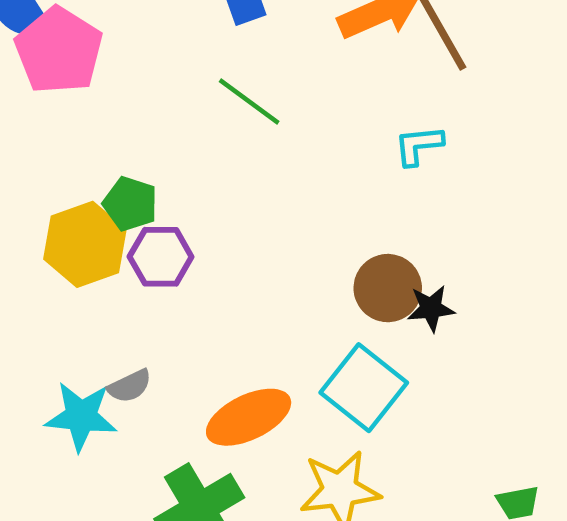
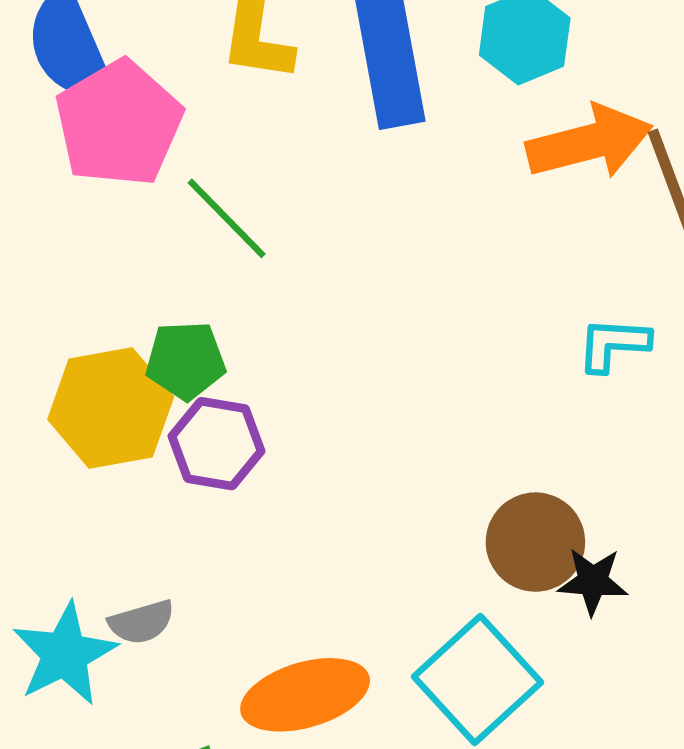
green line: (249, 102) -> (227, 218), moved
green pentagon: (130, 204) -> (185, 360), turned -30
cyan star: (81, 416) -> (65, 654), turned 30

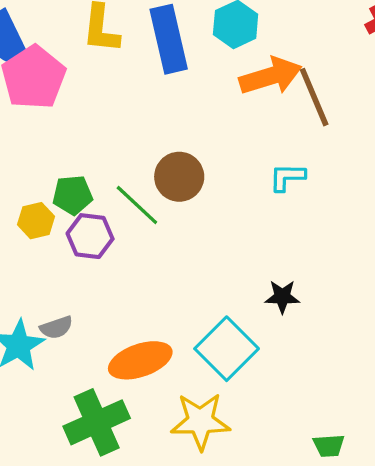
green line: (227, 218) -> (137, 205), moved
yellow hexagon: (111, 408) -> (36, 221), size x0.6
brown circle: (535, 542) -> (179, 177), moved

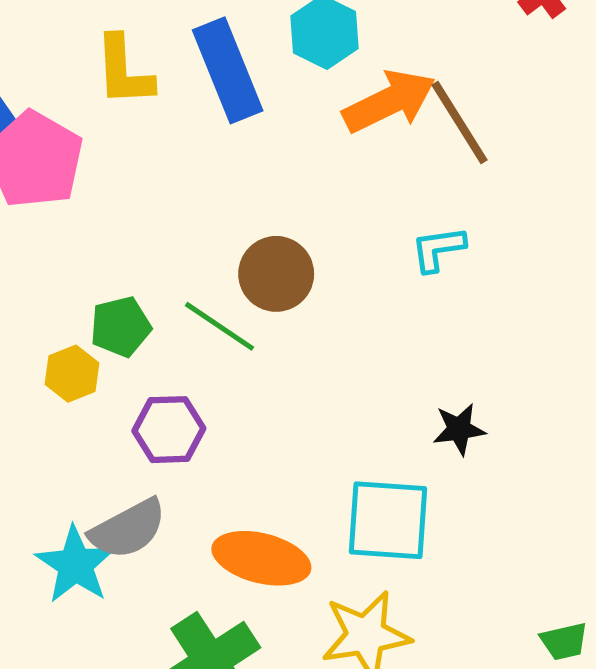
purple hexagon: (90, 236) -> (169, 430), moved
gray semicircle: (56, 328) -> (128, 529), size x1.6
cyan square: (227, 349) -> (388, 520), turned -32
orange ellipse: (140, 360) -> (261, 558), turned 42

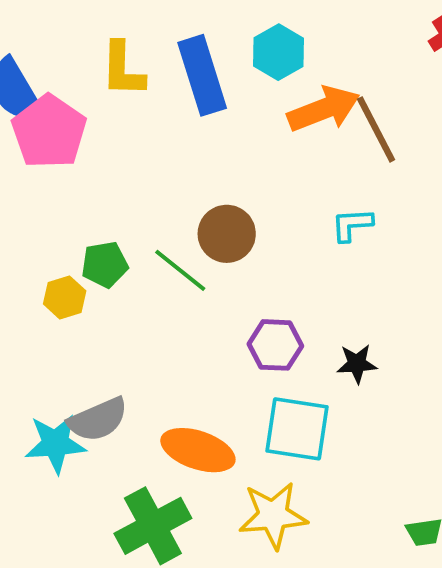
purple hexagon: (169, 430) -> (275, 345), moved
cyan star: (75, 565) -> (55, 444), turned 30

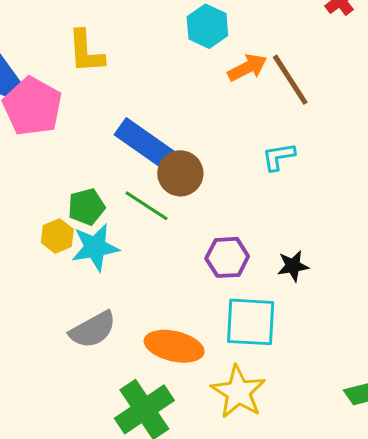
blue rectangle: (202, 75) -> (145, 144), moved, turned -32
orange arrow: (324, 109) -> (247, 68), size x0.7
cyan star: (55, 444) -> (95, 247), moved
yellow star: (273, 515) -> (238, 392), turned -30

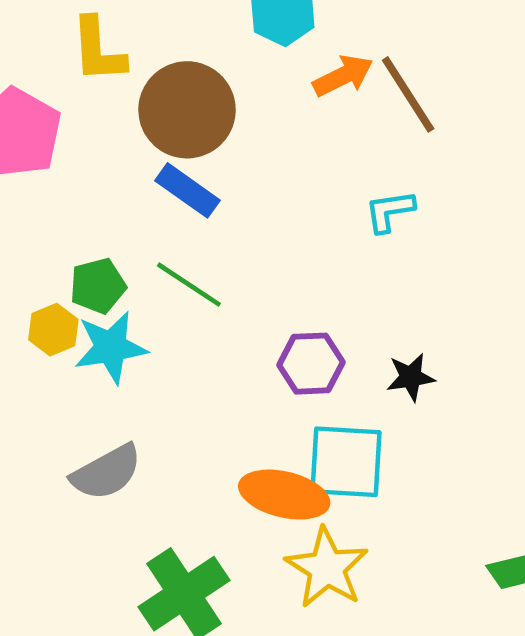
blue rectangle: (145, 144) -> (188, 190), size x0.7
brown circle: (180, 173) -> (187, 110), moved, size x1.4
orange ellipse: (174, 346) -> (284, 495), moved

